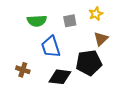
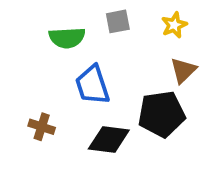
gray square: (70, 21) -> (118, 21), moved

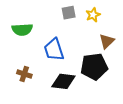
yellow star: (174, 25) -> (93, 15), moved
green semicircle: (67, 38) -> (22, 30), moved

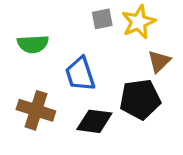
yellow star: (93, 15) -> (139, 22), size x1.5
brown cross: (24, 74) -> (36, 110), size x1.6

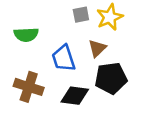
brown triangle: (159, 61) -> (97, 48), moved

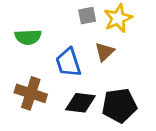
black pentagon: (111, 78) -> (119, 105), moved

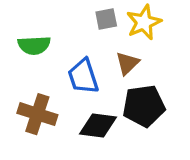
black pentagon: (119, 105) -> (144, 106), moved

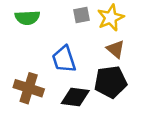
green semicircle: (34, 45) -> (27, 18), moved
brown triangle: (127, 63) -> (116, 49), moved, turned -36

